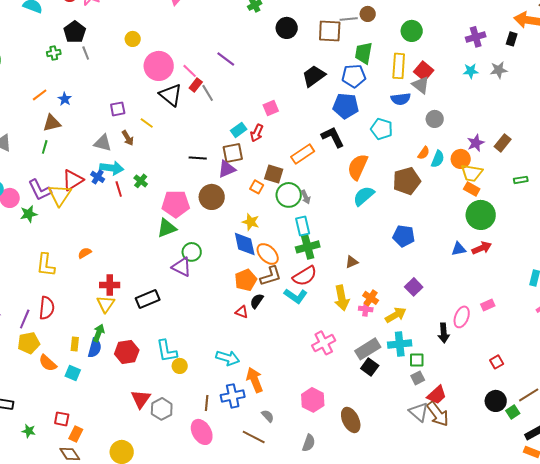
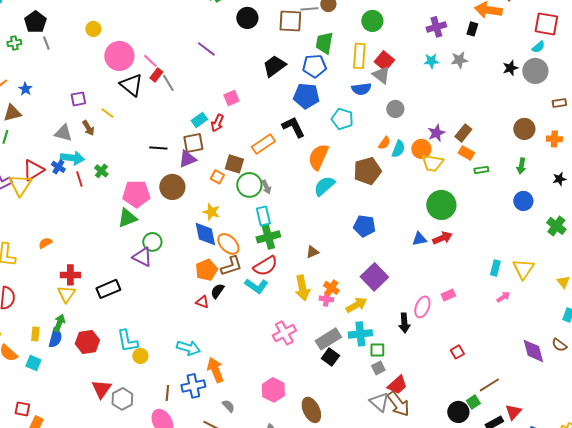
purple line: (226, 59) -> (206, 49), moved
orange rectangle: (472, 189) -> (466, 153), moved
purple square: (414, 287) -> (374, 277), size x1.5
black circle: (496, 401) -> (458, 412), moved

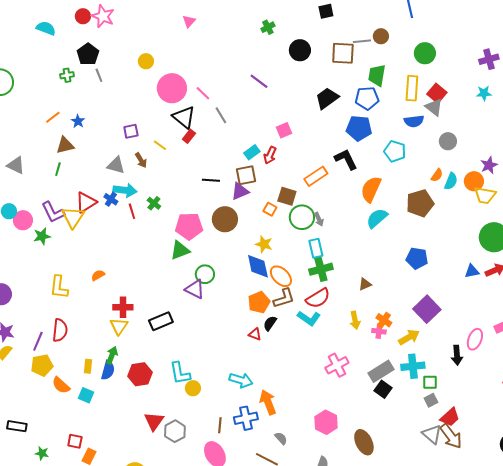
red rectangle: (156, 75) -> (189, 136), moved
yellow arrow: (302, 288) -> (355, 320), size x0.7

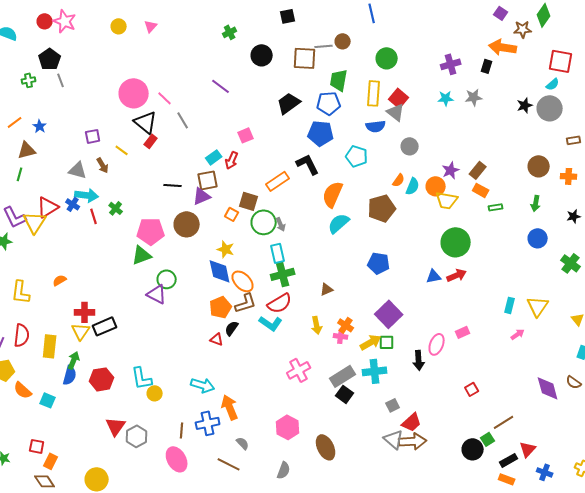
yellow circle: (146, 61) -> (119, 26), moved
black rectangle: (161, 321) -> (105, 326), moved
yellow rectangle: (88, 366) -> (50, 346), moved, size x1.6
green square: (430, 382) -> (387, 342), moved
brown arrow: (451, 436) -> (413, 441), turned -56

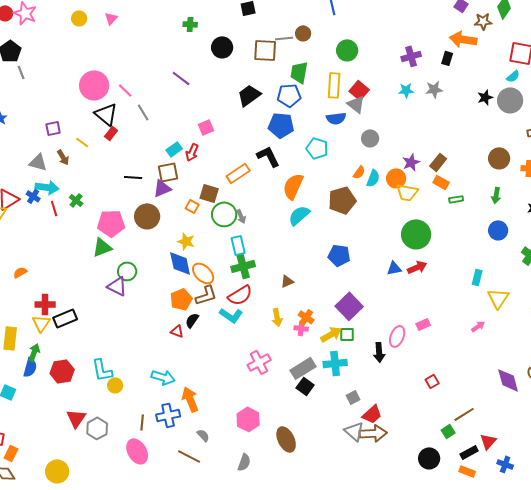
green cross: (230, 32) -> (190, 24), turned 32
cyan rectangle: (510, 305) -> (477, 277), moved
black circle: (473, 449) -> (429, 458), moved

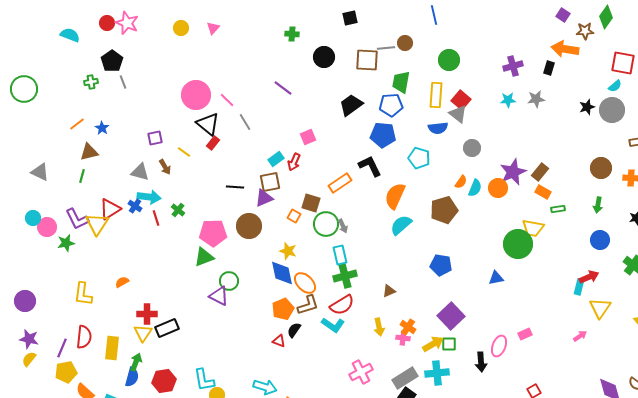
purple star: (411, 162) -> (513, 172), size x1.5
yellow trapezoid: (407, 192) -> (533, 228), moved
red arrow: (417, 267) -> (589, 277), moved

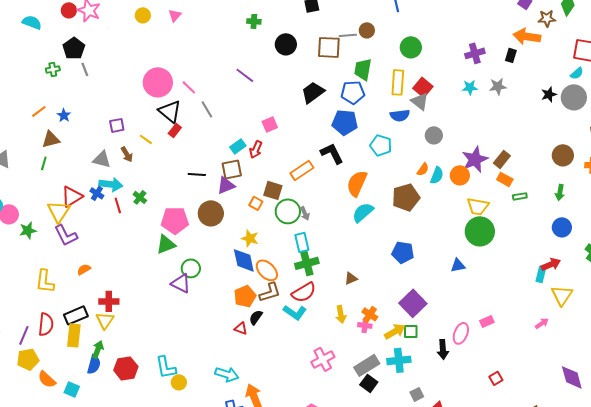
purple L-shape: (77, 219) -> (66, 235), moved
yellow trapezoid: (533, 228) -> (478, 206), moved
black rectangle: (167, 328) -> (76, 315), moved

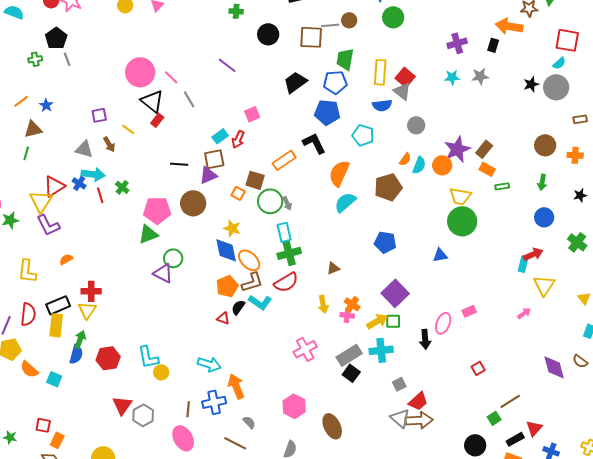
green circle: (411, 47) -> (393, 17), moved
cyan L-shape: (295, 312) -> (260, 302), moved

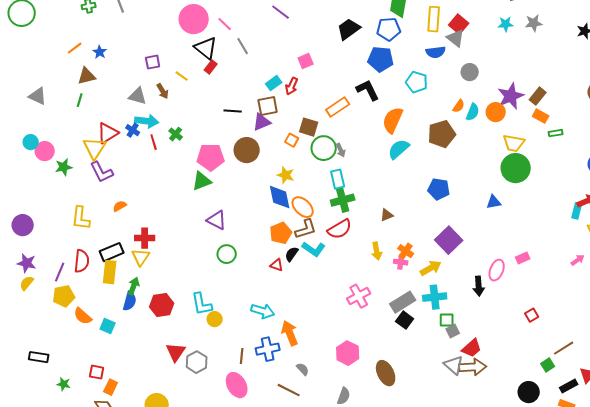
green circle: (173, 258) -> (227, 254), moved
green square: (393, 321) -> (447, 320), moved

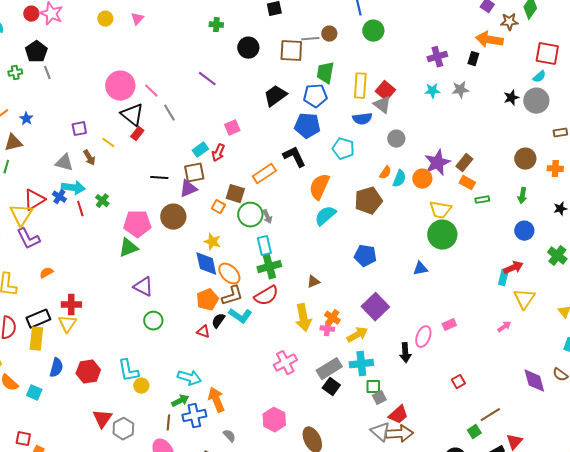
yellow arrow: (377, 251) -> (303, 318), size x1.5
green arrow: (134, 286) -> (180, 401), moved, turned 42

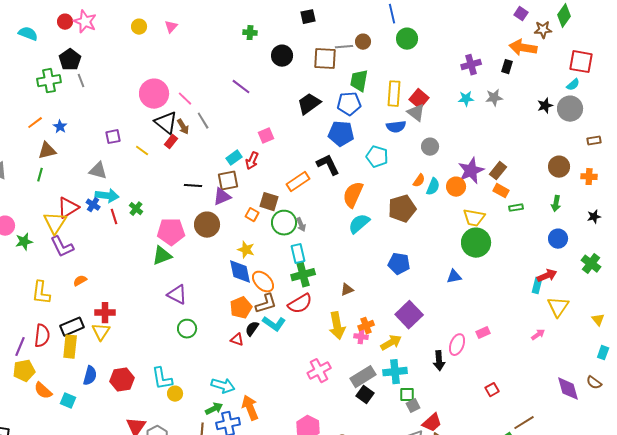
green cross: (15, 73) -> (49, 81), size x1.6
brown arrow: (89, 158) -> (183, 127), moved
orange cross: (332, 318) -> (366, 326), turned 35

